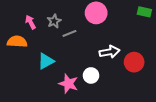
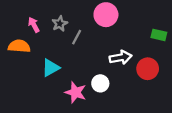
green rectangle: (144, 12) -> (159, 35), moved
gray line: (69, 33) -> (77, 37), turned -40

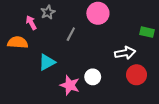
gray star: (60, 24) -> (48, 12), moved
white arrow: (121, 57) -> (125, 53), moved
red circle: (148, 69) -> (137, 75), moved

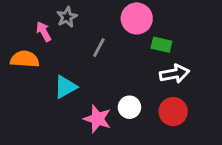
green rectangle: (147, 32) -> (161, 45), moved
red circle: (137, 75) -> (173, 112), moved

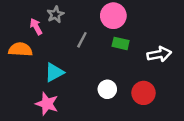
green rectangle: (161, 45) -> (121, 43), moved
white arrow: (175, 74) -> (159, 54), moved
pink star: (97, 119) -> (47, 104), moved

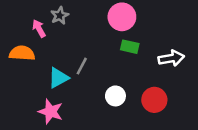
gray line: (82, 40) -> (82, 66), moved

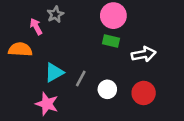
green rectangle: (130, 47) -> (111, 41), moved
white arrow: (171, 58) -> (144, 54), moved
gray line: (82, 66) -> (81, 78), moved

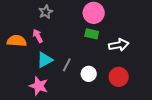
pink arrow: (36, 26) -> (38, 36), moved

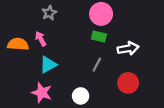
gray line: (67, 65) -> (97, 65), moved
white circle: (89, 74) -> (81, 96), moved

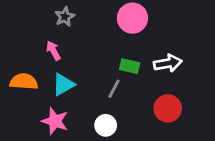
green rectangle: (99, 37) -> (130, 66), moved
orange semicircle: (18, 44) -> (24, 82), moved
gray line: (97, 65) -> (114, 89), moved

